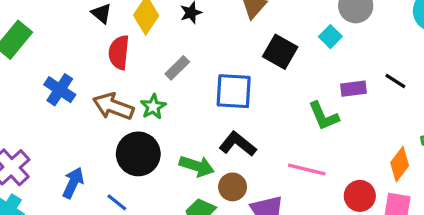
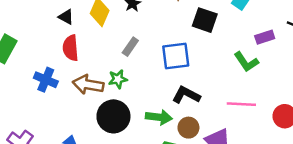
red semicircle: (119, 52) -> (71, 48), moved
green star: (153, 107) -> (118, 79), turned 30

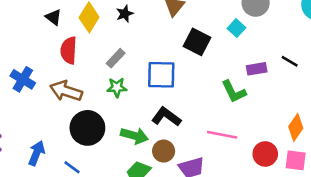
red semicircle: (71, 48) -> (69, 50), moved
green star: (118, 79) -> (117, 87), moved

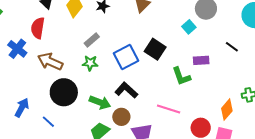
black square: (197, 42) -> (155, 49), moved
red semicircle: (69, 50) -> (38, 28), moved
black line: (290, 61) -> (232, 47), moved
blue square: (161, 75) -> (126, 57), turned -35

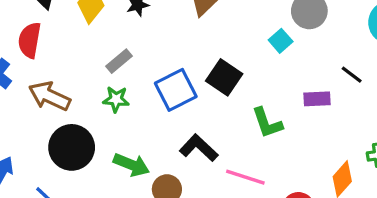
purple rectangle: (201, 60) -> (317, 99), moved
black L-shape: (126, 90) -> (199, 148), moved

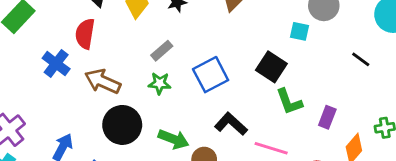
cyan square: (281, 41) -> (300, 31), turned -36
black square: (224, 77) -> (271, 67), moved
purple rectangle: (317, 99) -> (327, 117), moved, turned -65

